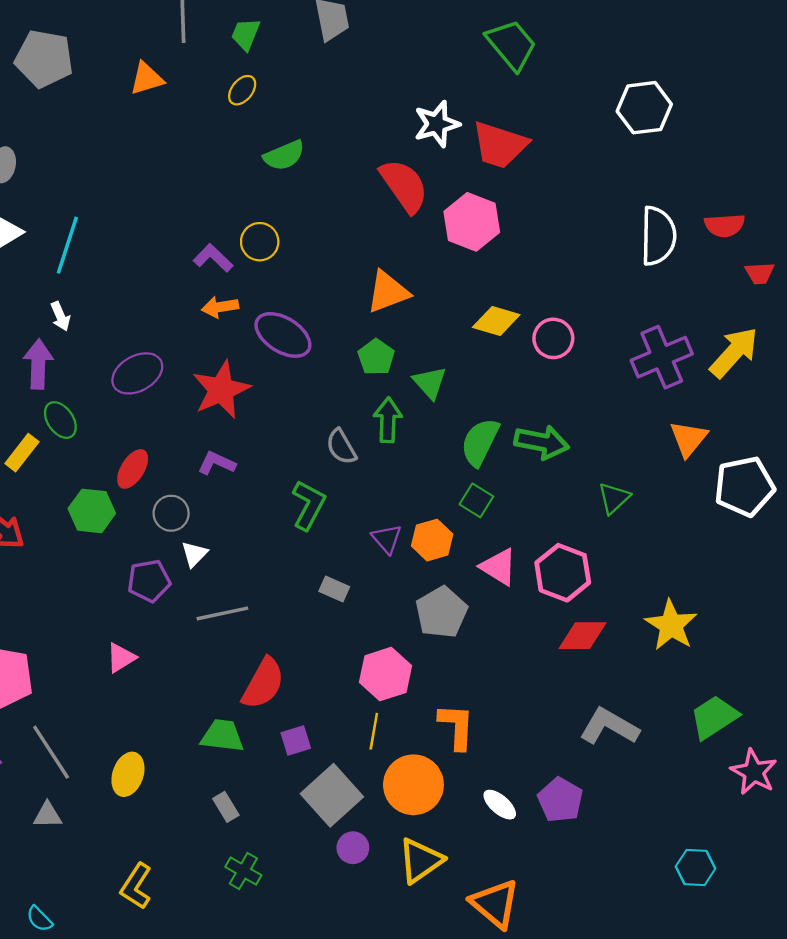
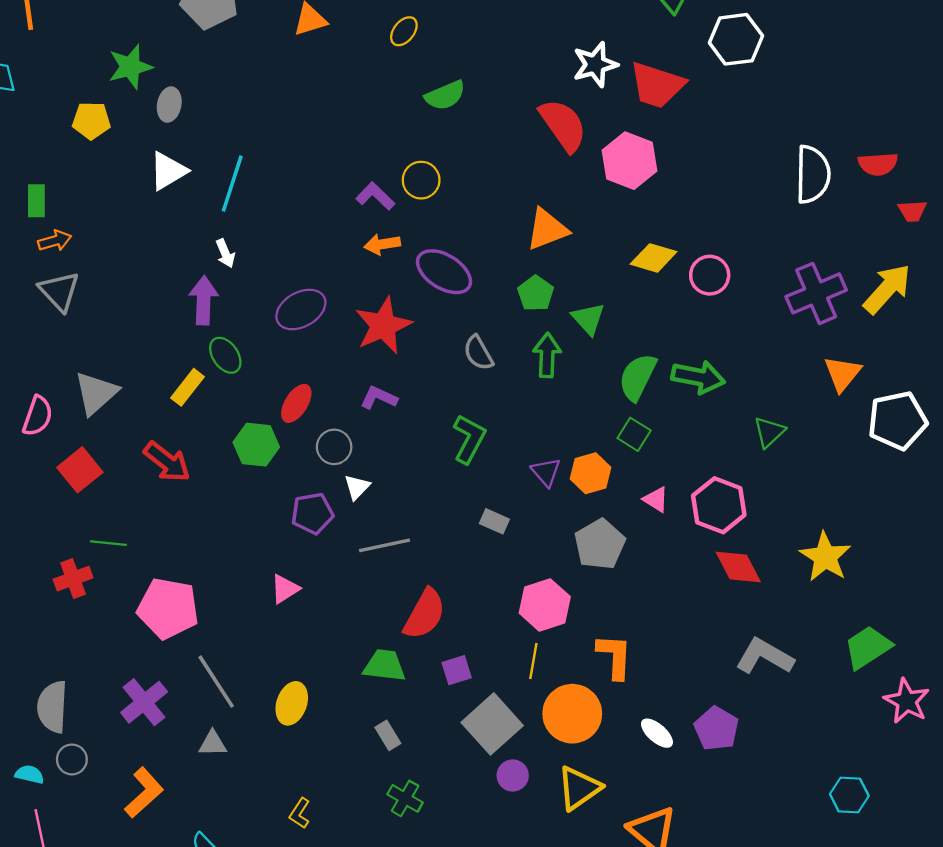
white hexagon: (644, 108) -> (736, 39), moved
gray semicircle: (341, 447) -> (478, 353), moved
pink triangle: (499, 567) -> (656, 500), size x0.7
red diamond: (582, 636) -> (738, 567), turned 63
yellow L-shape: (136, 886) -> (300, 813), size x0.7

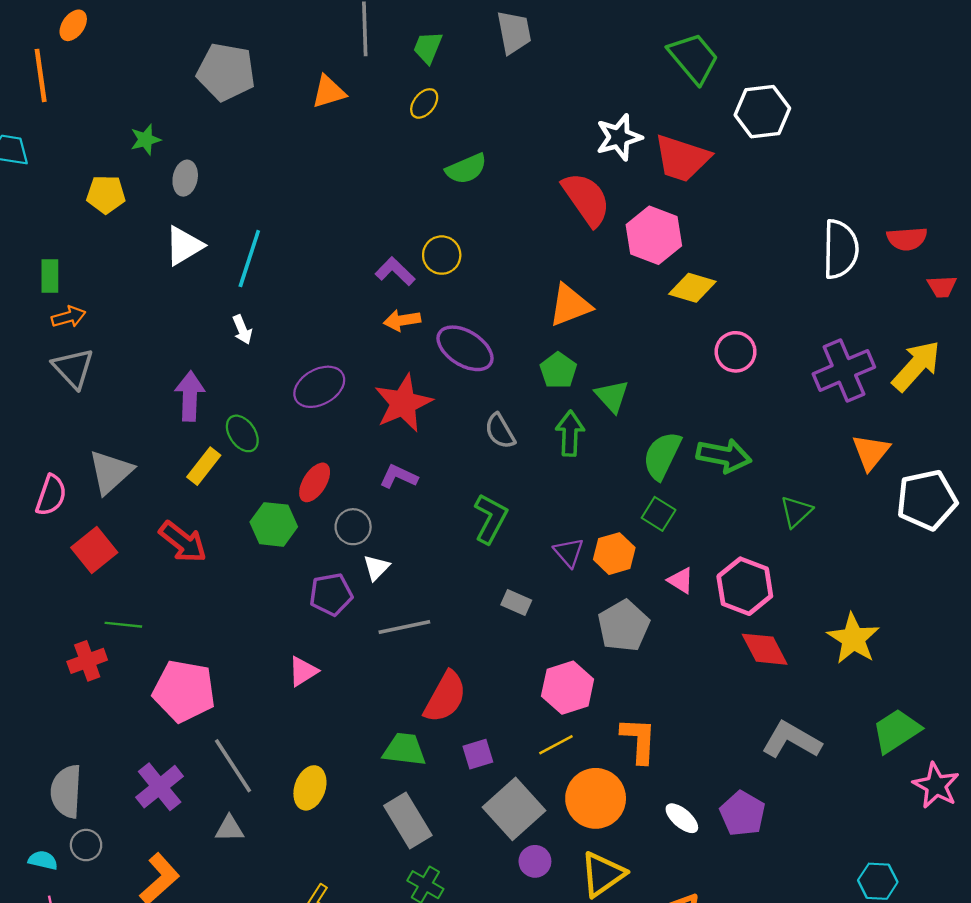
green star: (130, 67) -> (146, 140), size x0.7
yellow diamond: (654, 258) -> (692, 288), moved
purple arrow: (204, 300) -> (190, 396), moved
yellow line: (533, 661) -> (556, 745), turned 52
gray rectangle: (388, 735) -> (408, 821), size x1.8

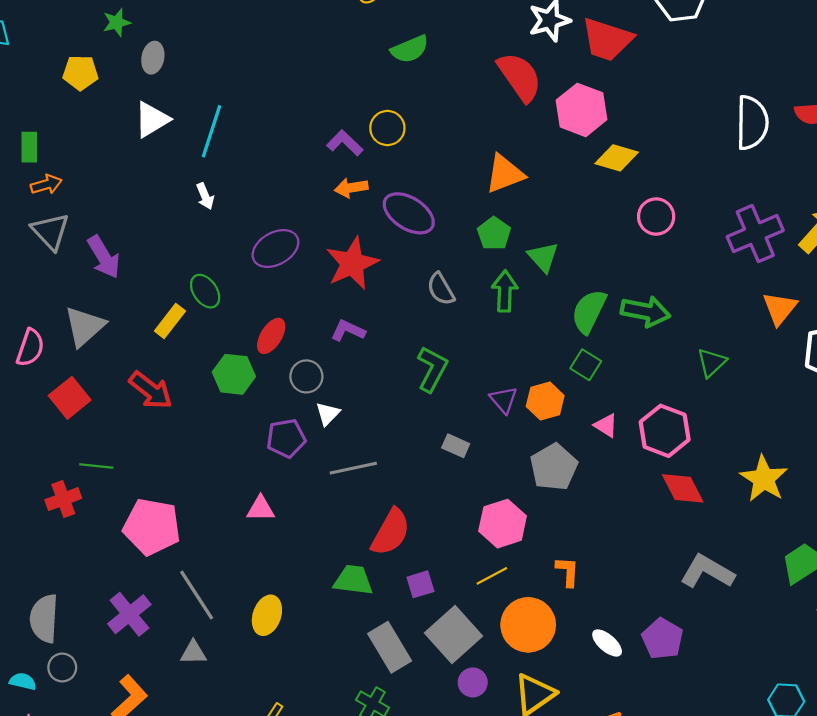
purple arrow: (190, 396) -> (104, 257), moved, turned 147
pink triangle: (303, 671) -> (261, 509), turned 32
orange L-shape: (639, 740) -> (568, 572), size x0.7
gray rectangle: (408, 821) -> (390, 647), moved

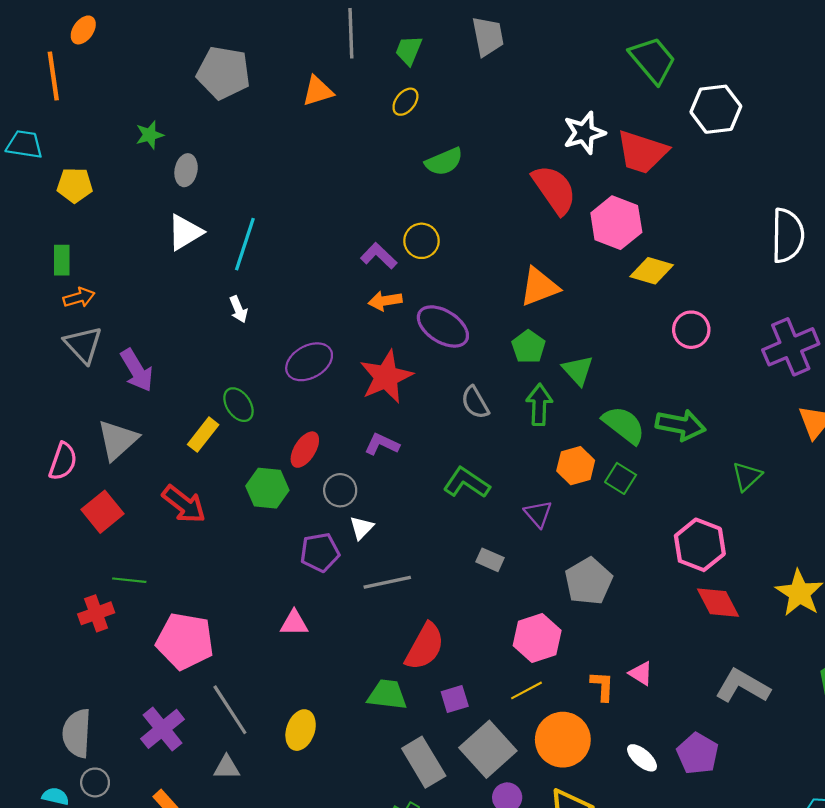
yellow pentagon: (80, 73) -> (75, 185), moved
green semicircle: (589, 311) -> (624, 425), turned 102
green L-shape: (432, 369) -> (466, 483), turned -84
orange hexagon: (545, 401) -> (576, 466), moved
pink triangle: (606, 425) -> (641, 673), moved

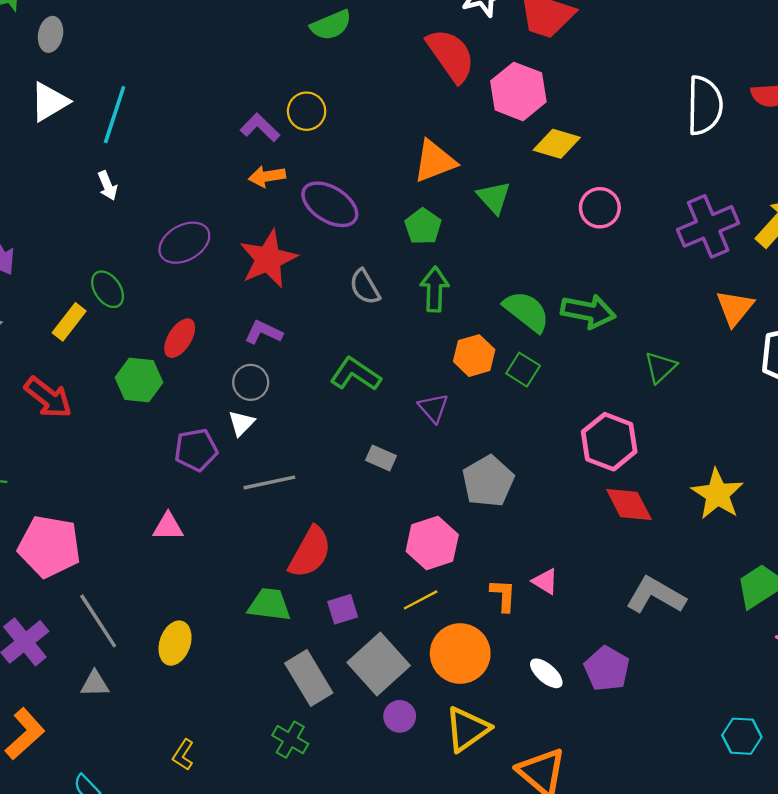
green triangle: (578, 370) -> (494, 197), moved
gray circle: (340, 490) -> (251, 382), moved

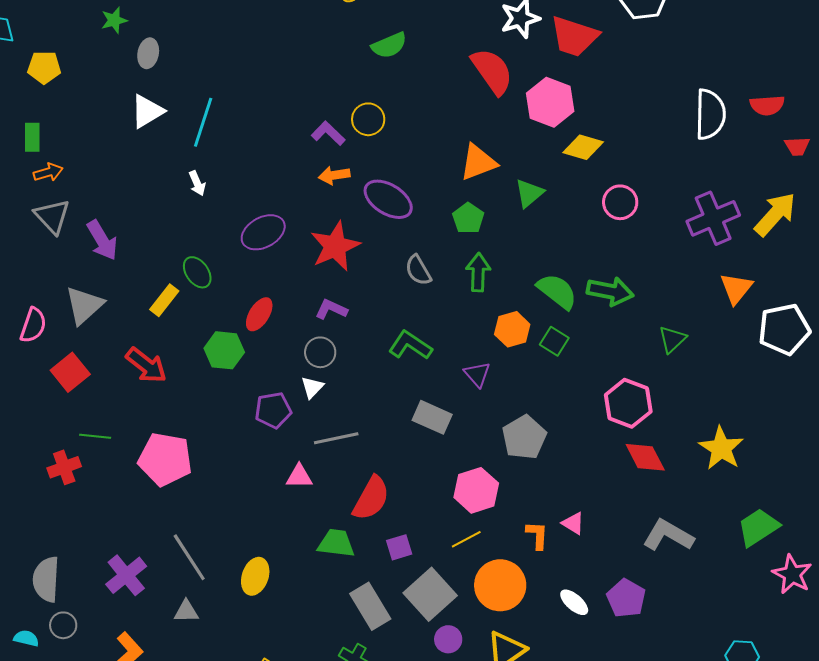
green triangle: (494, 197) -> (529, 193), turned 32
gray rectangle: (381, 458) -> (432, 417), size x1.5
pink triangle: (168, 527) -> (299, 476), moved
pink pentagon: (49, 546) -> (165, 459), moved

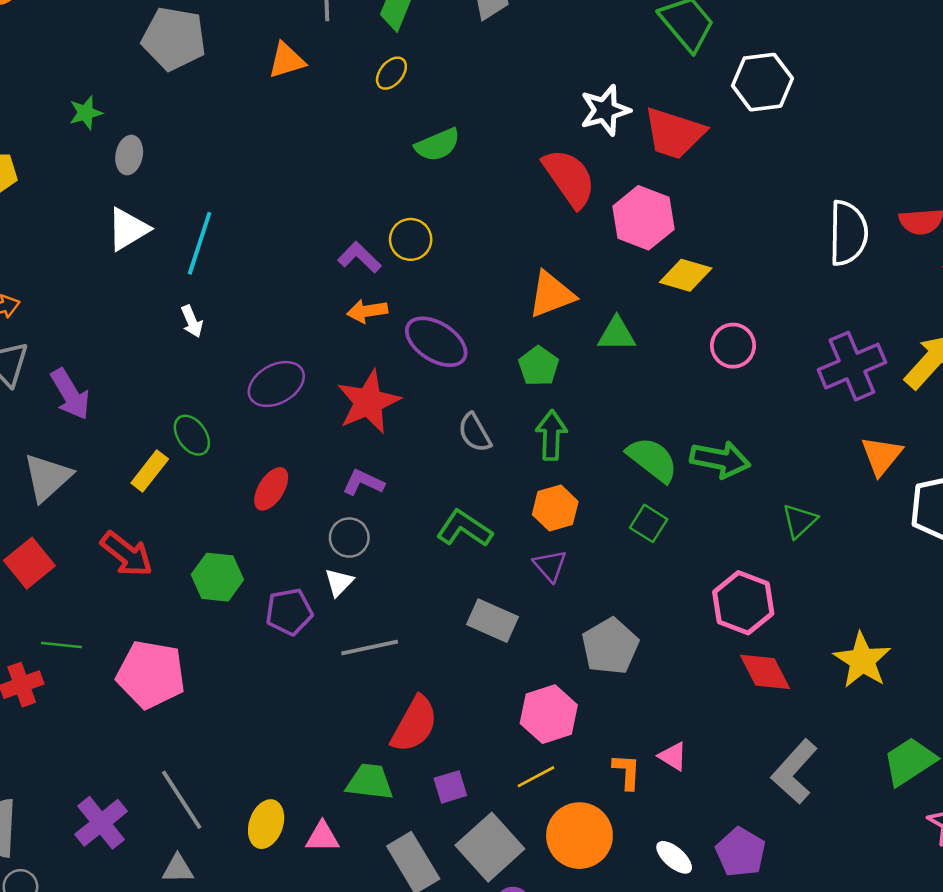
green triangle: (529, 193) -> (617, 334), turned 40
orange hexagon: (512, 329) -> (555, 508), moved
green hexagon: (224, 350) -> (217, 577), moved
pink triangle: (299, 476) -> (322, 837), moved
gray L-shape: (668, 535) -> (794, 772), turned -78

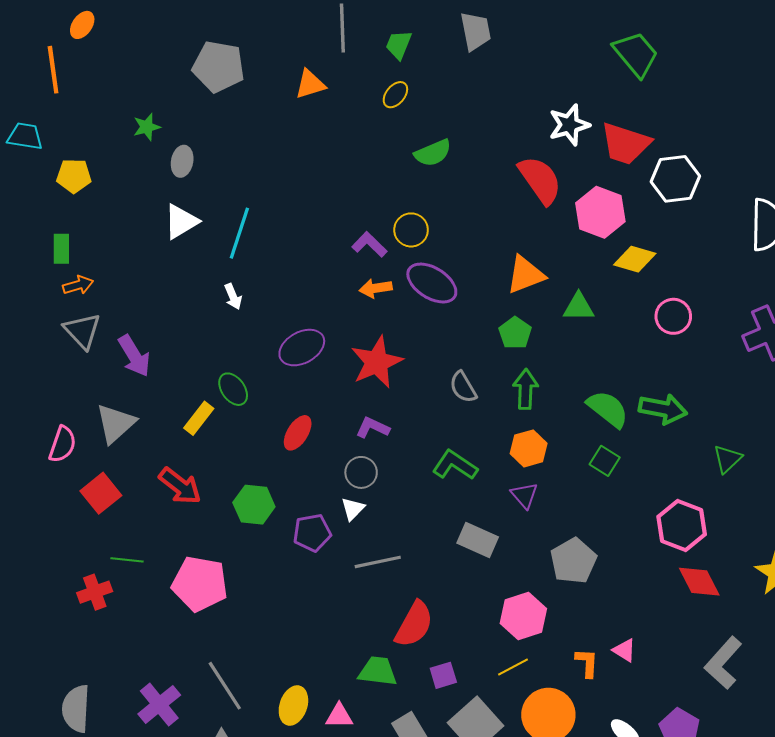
white hexagon: (762, 82) -> (675, 179), moved
purple ellipse: (436, 342) -> (432, 283), moved

